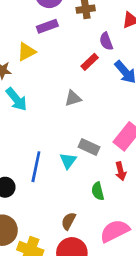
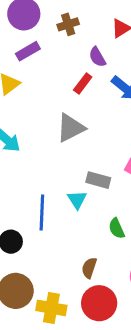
gray triangle: (73, 98) -> (71, 128), size x1.5

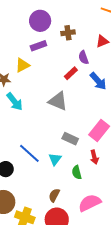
gray triangle: (71, 128) -> (58, 101), turned 40
cyan triangle: (77, 200) -> (55, 159), moved
blue line: (42, 212) -> (29, 153), turned -60

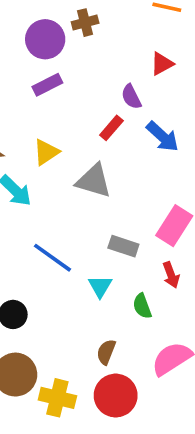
brown cross: (68, 33) -> (85, 23), moved
yellow triangle: (22, 65) -> (46, 152), moved
blue line: (29, 153) -> (53, 258), moved

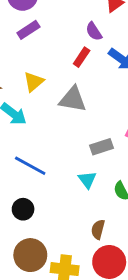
gray rectangle: (123, 246) -> (101, 147), turned -30
blue line: (53, 258) -> (30, 166), moved

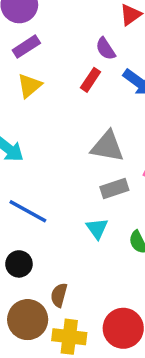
yellow triangle: (34, 82) -> (29, 86), moved
gray triangle: (73, 99) -> (107, 146), moved
brown semicircle: (98, 229) -> (59, 295), moved

